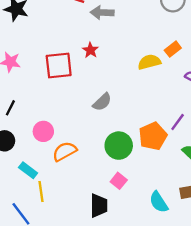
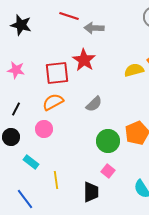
red star: (90, 50) -> (84, 60), size x1.6
orange semicircle: (65, 151) -> (53, 102), moved
yellow line: (41, 191) -> (56, 180), moved

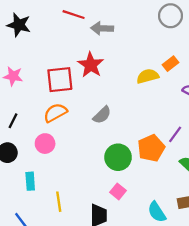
cyan rectangle: (31, 162) -> (30, 181), turned 49

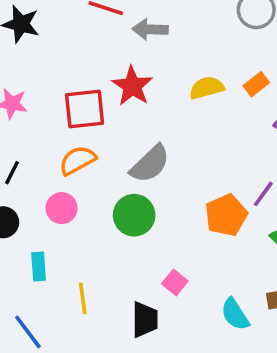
yellow semicircle: (148, 76) -> (207, 88), moved
gray semicircle: (102, 115) -> (150, 164), size x1.4
green circle: (118, 157) -> (134, 215), moved

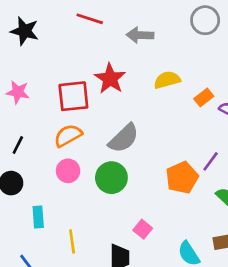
gray arrow: (150, 29) -> (140, 35), moved
orange rectangle: (256, 84) -> (204, 98), moved
pink circle: (62, 208) -> (68, 171), moved

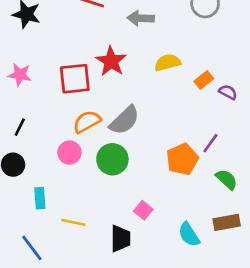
orange semicircle: (68, 136) -> (87, 122), moved
yellow line: (72, 241) -> (73, 222), turned -70

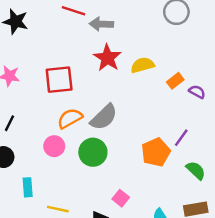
gray arrow: (141, 18) -> (101, 24), moved
red star: (111, 61) -> (107, 58), moved

